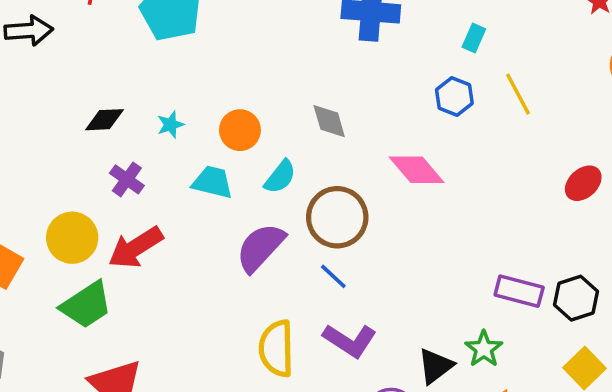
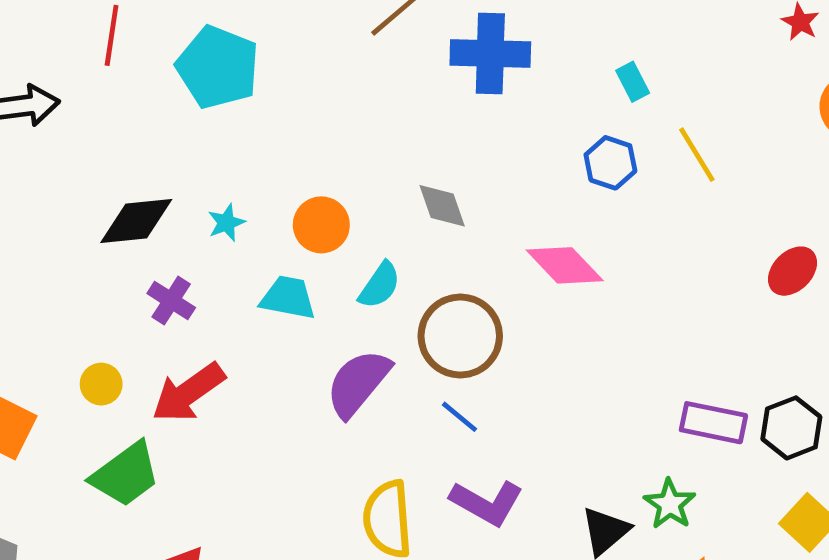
cyan rectangle: (474, 38) -> (633, 82), turned -48
black diamond: (104, 120) -> (136, 221), size x1.4
yellow circle: (72, 238) -> (101, 384), size x0.6

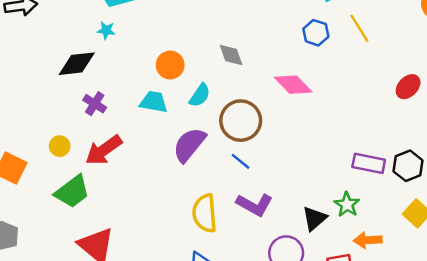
cyan star: (226, 223) -> (106, 30), moved, turned 30

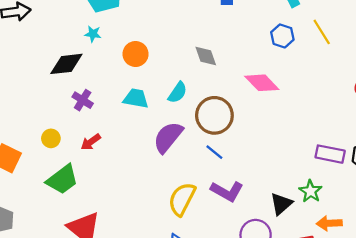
orange circle: (170, 65) -> (136, 54), moved
red arrow: (104, 150) -> (91, 142), size x0.6
yellow semicircle: (205, 213) -> (182, 199), turned 32

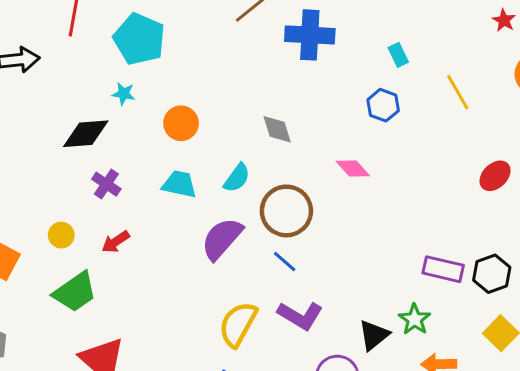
yellow line: (322, 32) -> (458, 92), moved
pink diamond: (262, 83) -> (353, 169), size x0.7

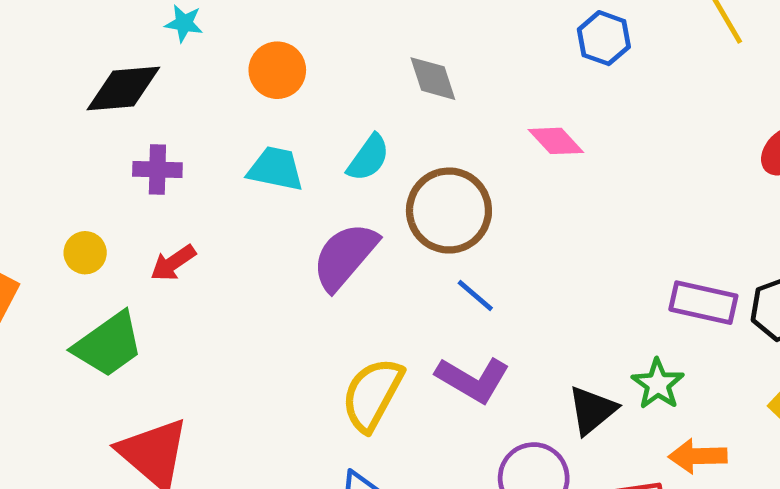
purple cross: (106, 184) -> (157, 170), turned -32
blue line: (285, 261) -> (475, 295), moved

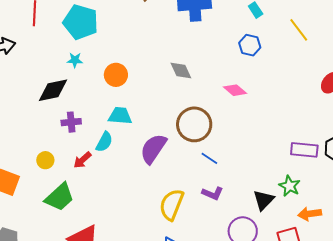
cyan semicircle: (368, 158) -> (104, 142), moved
purple L-shape: (473, 380) -> (213, 193), size x0.7

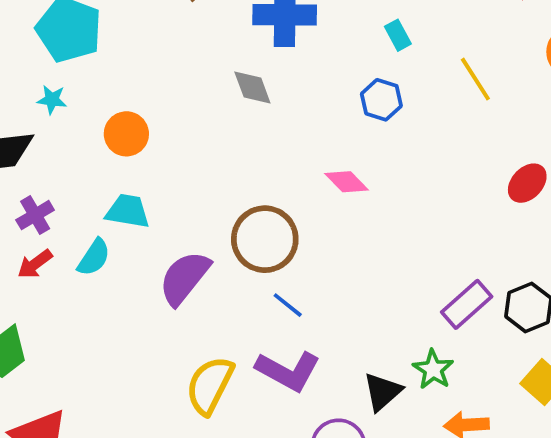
gray diamond: (181, 71) -> (252, 88), moved
purple cross: (71, 122) -> (35, 215), turned -30
purple rectangle: (304, 150) -> (467, 304), turned -52
red arrow: (82, 160) -> (35, 264), moved
purple L-shape: (213, 193) -> (288, 371), size x1.6

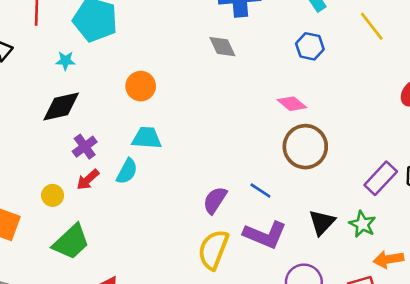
cyan star: (52, 100) -> (65, 61), moved
brown circle: (265, 239) -> (305, 147), moved
purple semicircle: (184, 278) -> (215, 200), moved, size x0.7
black triangle: (382, 392) -> (322, 222), moved

